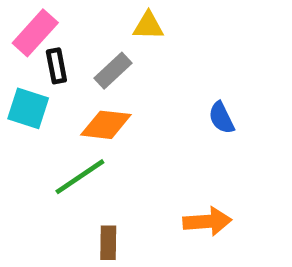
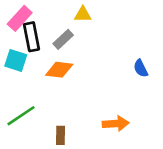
black rectangle: (56, 66) -> (32, 37), size x1.5
blue semicircle: (221, 118) -> (141, 68), moved
green line: (80, 177) -> (21, 116), moved

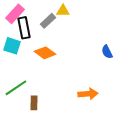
gray rectangle: (63, 39) -> (48, 21), moved
orange diamond: (59, 70) -> (45, 53), turned 30
brown rectangle: (60, 135) -> (34, 103), moved

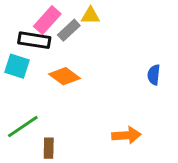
pink rectangle: (15, 14) -> (47, 20), moved
black rectangle: (24, 28) -> (34, 40), turned -70
blue semicircle: (107, 52) -> (154, 75), turned 32

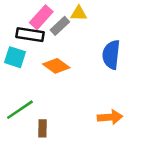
blue semicircle: (154, 75) -> (111, 55), moved, size x1.6

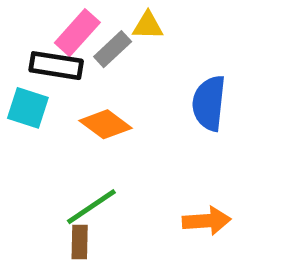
green line: (20, 110) -> (91, 207), moved

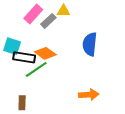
black rectangle: (56, 66) -> (24, 57), moved
green line: (91, 207) -> (36, 69), moved
brown rectangle: (80, 242) -> (22, 103), moved

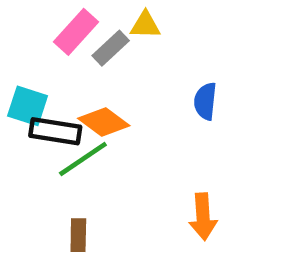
blue semicircle: (90, 44) -> (205, 101), size x0.7
orange arrow: (89, 95) -> (203, 217), turned 90
brown rectangle: (22, 103) -> (78, 235), moved

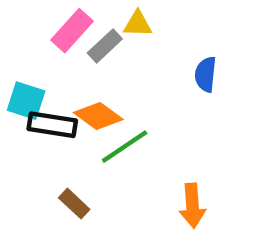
blue semicircle: (205, 101) -> (206, 74), moved
green line: (83, 159) -> (125, 147), moved
brown rectangle: (78, 235) -> (74, 204), moved, turned -48

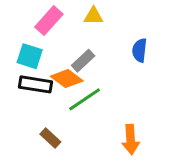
gray rectangle: (105, 46) -> (83, 61), moved
cyan square: (26, 101) -> (30, 56), moved

